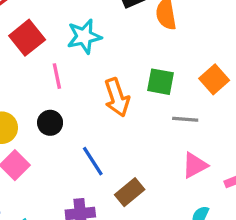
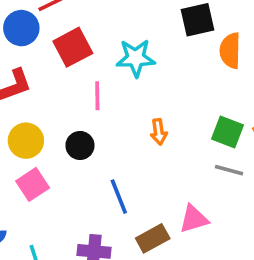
green square: (161, 82) -> (228, 132), moved
orange arrow: (117, 97) -> (159, 132), size x0.6
pink triangle: (195, 165) -> (194, 219), moved

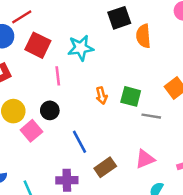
red square: (73, 47) -> (38, 45), turned -30
green square: (228, 132) -> (131, 96), moved
pink square: (33, 184) -> (31, 131), moved
pink triangle: (194, 219) -> (145, 159), moved

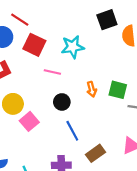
red line: (22, 17) -> (20, 20), turned 66
pink line: (58, 76) -> (52, 72), turned -70
black circle: (50, 110) -> (62, 102), moved

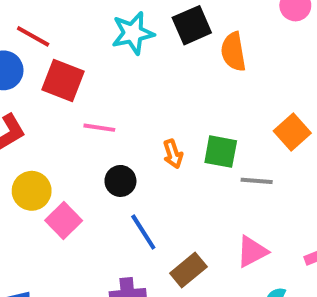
cyan star: (73, 47) -> (133, 33), moved

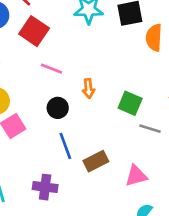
orange arrow: (173, 154) -> (88, 88), moved
brown rectangle: (188, 270) -> (96, 161), moved

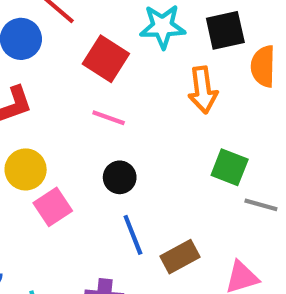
red square: (34, 31) -> (106, 59), moved
orange arrow: (88, 88) -> (203, 90), moved, size x1.5

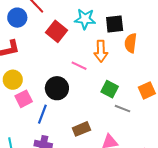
pink line: (109, 118) -> (79, 66), moved
black circle: (120, 177) -> (57, 88), size x1.5
blue line: (133, 235) -> (42, 114), moved, turned 36

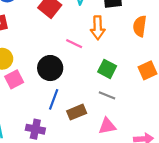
orange semicircle: (131, 43) -> (140, 26), moved
gray line: (122, 109) -> (107, 95), moved
blue line: (42, 114) -> (54, 99), moved

